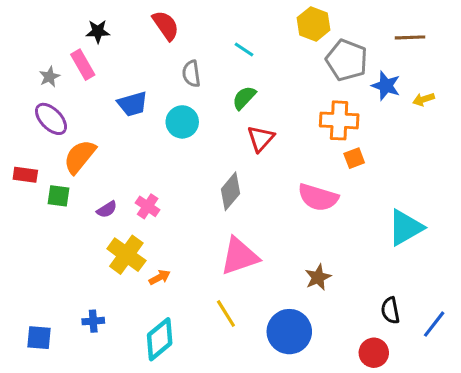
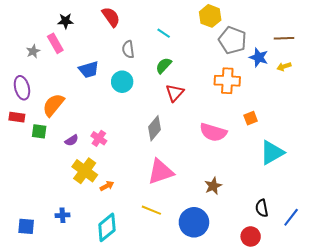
brown line: (410, 37) -> (284, 38), moved
purple ellipse: (51, 119) -> (22, 88), moved, turned 30
orange square: (354, 158) -> (251, 118), moved
yellow line: (226, 313) -> (151, 210), turned -36

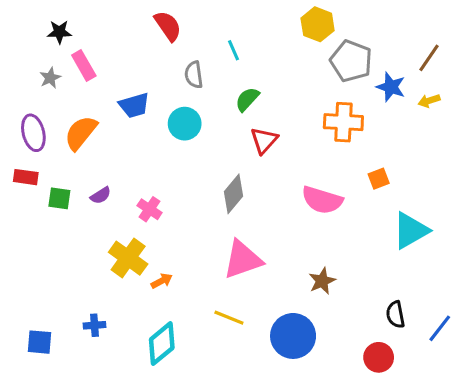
black star: (65, 21) -> (59, 32), moved
cyan line: (164, 33) -> (234, 50), moved, turned 32
brown line: (284, 38) -> (429, 58), turned -54
orange semicircle: (53, 105) -> (81, 133), moved
purple semicircle: (72, 140) -> (101, 195), moved

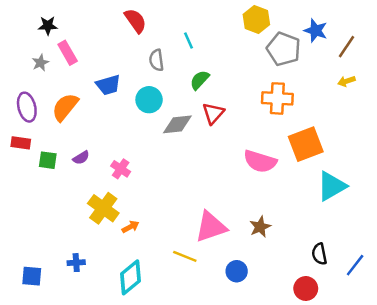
blue star: (391, 87) -> (316, 31), moved
orange square: (379, 179) -> (306, 144), size x2.0
gray diamond: (234, 194) -> (177, 124), moved, turned 44
pink triangle: (243, 260) -> (211, 227), moved
blue circle: (293, 336) -> (237, 271), size x0.6

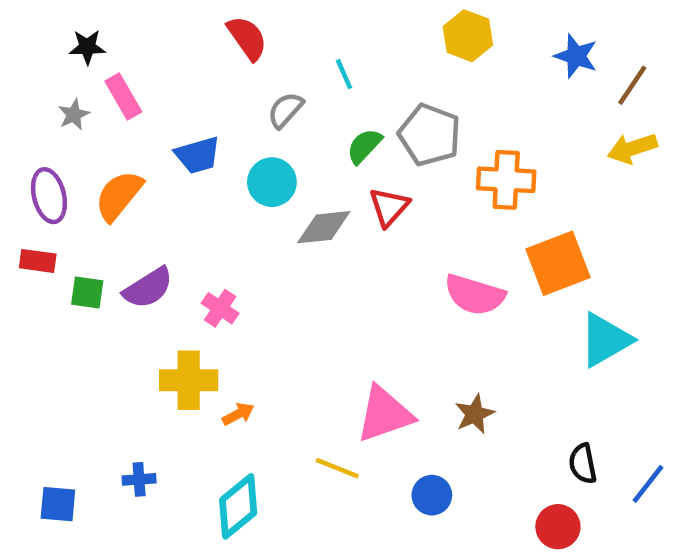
gray pentagon: (284, 49) -> (430, 135), moved
gray semicircle: (156, 60) -> (285, 110), turned 50
yellow arrow: (346, 81) -> (632, 148), size x1.5
purple semicircle: (81, 158) -> (148, 288), size x1.6
yellow cross: (103, 208) -> (189, 380), turned -36

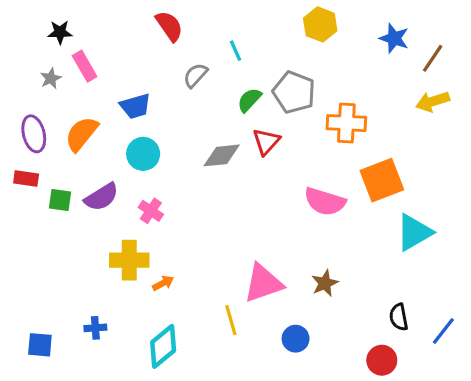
cyan circle: (272, 182) -> (143, 154), moved
yellow line: (337, 468) -> (231, 320), turned 52

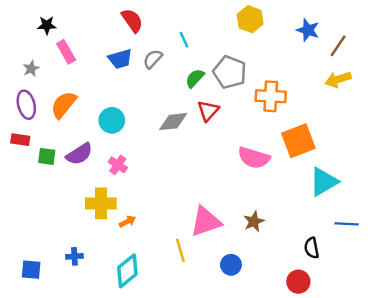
gray star: (51, 78) -> (31, 69), moved
blue trapezoid: (135, 106) -> (120, 59), moved
blue line: (443, 331) -> (347, 224), moved, turned 55

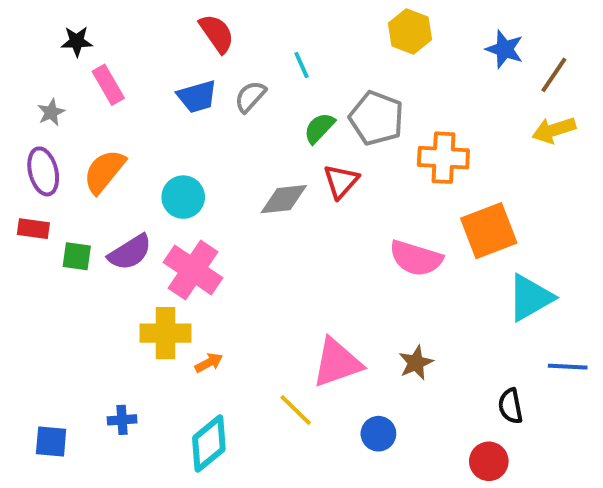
pink cross: (118, 165) -> (193, 270), size x1.8
yellow line: (180, 250) -> (296, 410), turned -30

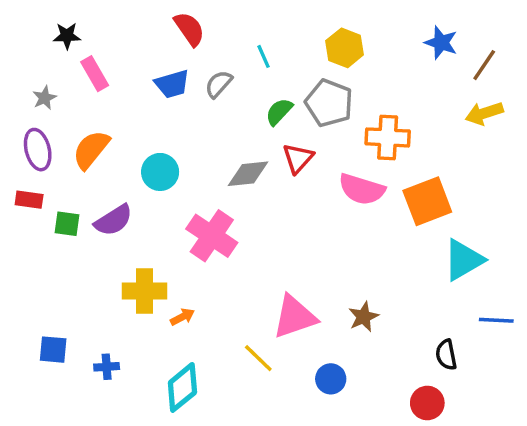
yellow hexagon: (410, 31) -> (345, 48), moved
pink semicircle: (416, 258) -> (362, 189), moved
pink cross: (193, 270) -> (212, 236), moved
blue square: (51, 442) -> (53, 350), moved

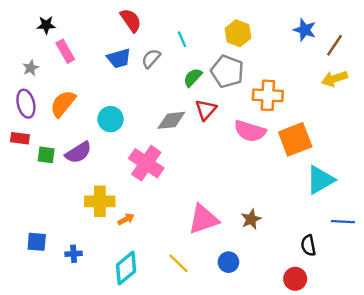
yellow line: (258, 358) -> (178, 263), moved

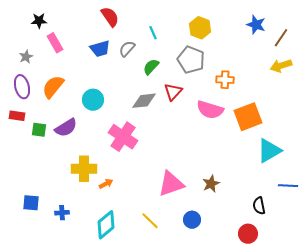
green semicircle: (193, 77) -> (151, 67), moved
orange cross: (268, 95) -> (225, 80), size x0.7

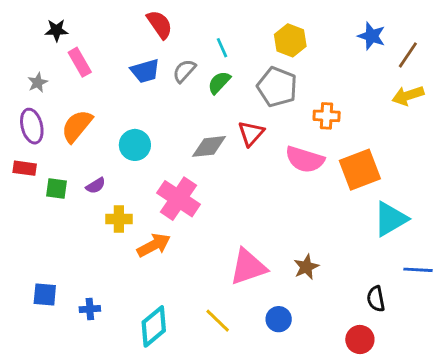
green semicircle: (151, 67) -> (219, 83), moved
purple semicircle: (66, 128) -> (96, 186), size x0.6
yellow cross: (84, 169) -> (119, 219), moved, size x0.7
orange arrow: (106, 184) -> (154, 245), moved, size x1.6

